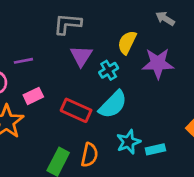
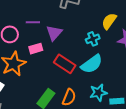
purple triangle: (81, 56) -> (54, 33), moved

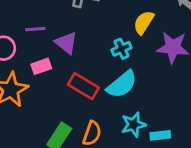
purple triangle: (54, 33) -> (66, 43), turned -30

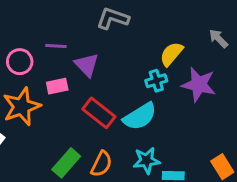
cyan cross: (122, 49) -> (156, 81), moved

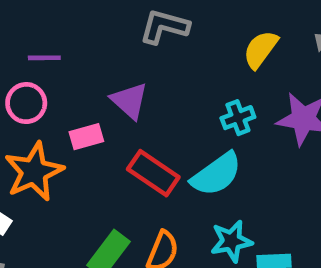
purple line: (56, 46) -> (44, 58), moved
yellow semicircle: (171, 54) -> (261, 49), moved

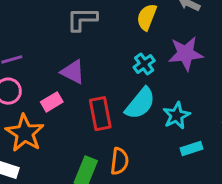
red rectangle: (153, 173) -> (100, 114), turned 60
cyan star: (231, 241) -> (176, 116), moved

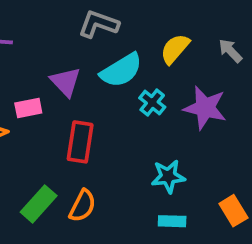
cyan cross: (144, 64) -> (152, 103), turned -35
cyan semicircle: (140, 103) -> (121, 70), moved

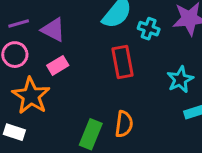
purple triangle: (65, 82) -> (53, 30), moved
red rectangle: (80, 142) -> (122, 62), moved

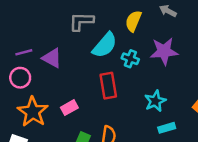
pink rectangle: (58, 65) -> (69, 108), moved

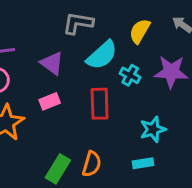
purple triangle: (52, 58) -> (52, 63), moved
pink rectangle: (69, 108) -> (50, 101), moved
cyan rectangle: (167, 128) -> (143, 163), moved

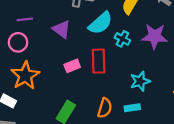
pink rectangle: (50, 101) -> (72, 66), moved
orange semicircle: (92, 164) -> (105, 108), moved

